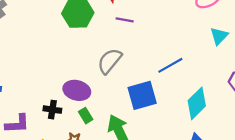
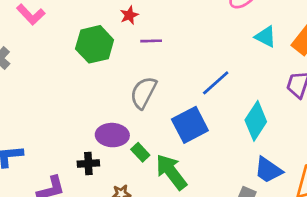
cyan triangle: (219, 36) -> (266, 37), turned -36
green rectangle: (86, 116) -> (140, 152), moved

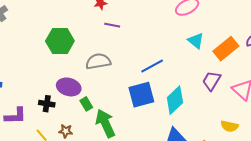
green hexagon: (95, 44) -> (60, 41), moved
gray semicircle: (143, 93) -> (98, 61), turned 40
blue square: (190, 125) -> (141, 95), moved

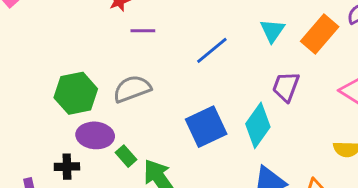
green hexagon: (60, 41) -> (76, 93), moved
cyan triangle: (196, 41) -> (272, 31), turned 36
blue line: (152, 66) -> (212, 50), moved
purple trapezoid: (212, 81) -> (286, 87), moved

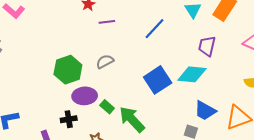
gray semicircle: (132, 89) -> (105, 62), size x0.7
cyan diamond: (258, 125) -> (192, 74), turned 68

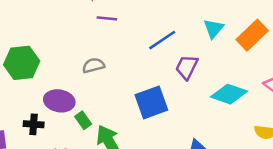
purple trapezoid: (207, 46) -> (187, 67), moved
green hexagon: (68, 70) -> (22, 63), moved
cyan diamond: (192, 74) -> (229, 94), moved

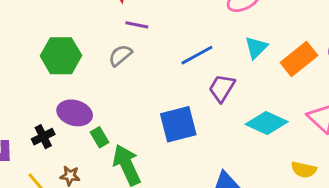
green hexagon: (22, 63) -> (61, 56), moved
gray semicircle: (93, 65) -> (120, 55), moved, turned -30
black cross: (34, 124) -> (43, 137), turned -36

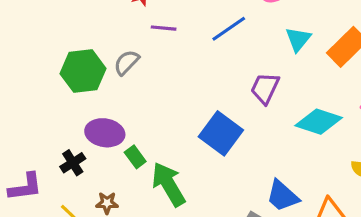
gray semicircle: (120, 55) -> (126, 62), moved
blue line: (197, 55) -> (229, 29), moved
blue square: (178, 124) -> (221, 133), turned -33

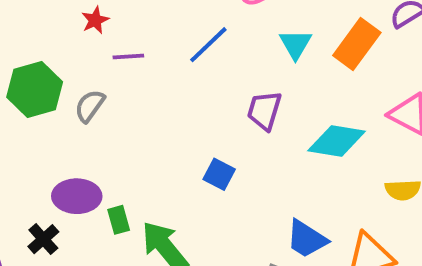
green hexagon: (83, 71) -> (35, 89), moved
blue square: (221, 133) -> (219, 174), size x0.6
green rectangle: (135, 157) -> (119, 220), turned 30

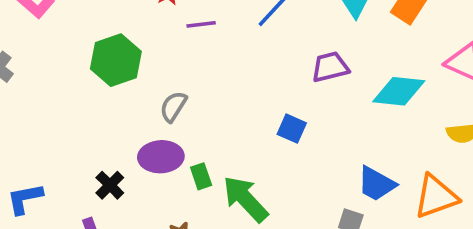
gray semicircle: (90, 106) -> (173, 107), moved
purple trapezoid: (264, 110) -> (330, 67), turned 63
black cross: (43, 239) -> (110, 185), moved

